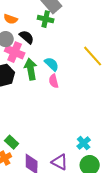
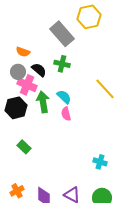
green cross: (46, 19) -> (62, 64), moved
green rectangle: (12, 142) -> (24, 147), moved
cyan cross: (84, 143) -> (100, 162), moved, turned -32

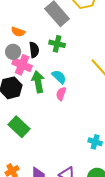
black semicircle: (39, 70) -> (34, 50), turned 42
pink semicircle: (66, 114) -> (61, 94), turned 32
green rectangle: (24, 147) -> (19, 127), size x1.5

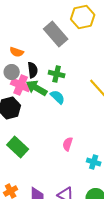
green cross: (57, 44) -> (57, 74), moved
green arrow: (38, 82) -> (37, 88), moved, turned -50
pink semicircle: (61, 94) -> (68, 144), moved

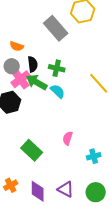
pink cross: (21, 85) -> (21, 79), turned 30
green rectangle: (18, 147) -> (32, 150), moved
cyan cross: (94, 162) -> (94, 156), turned -32

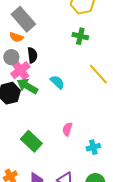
gray rectangle: (56, 28) -> (23, 19), moved
green cross: (57, 68) -> (80, 36), moved
green arrow: (37, 82) -> (27, 86), moved

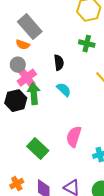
black semicircle: (32, 55) -> (59, 63), moved
green arrow: (27, 86) -> (34, 94), turned 55
pink semicircle: (67, 129) -> (74, 137), size x1.5

